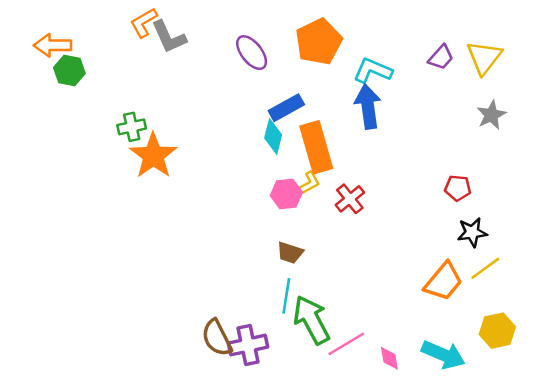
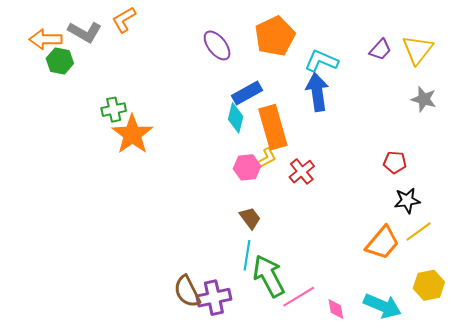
gray L-shape: (169, 37) -> (85, 32), moved, turned -36
gray star: (491, 115) -> (424, 99), turned -30
brown trapezoid: (290, 253) -> (250, 218), turned -145

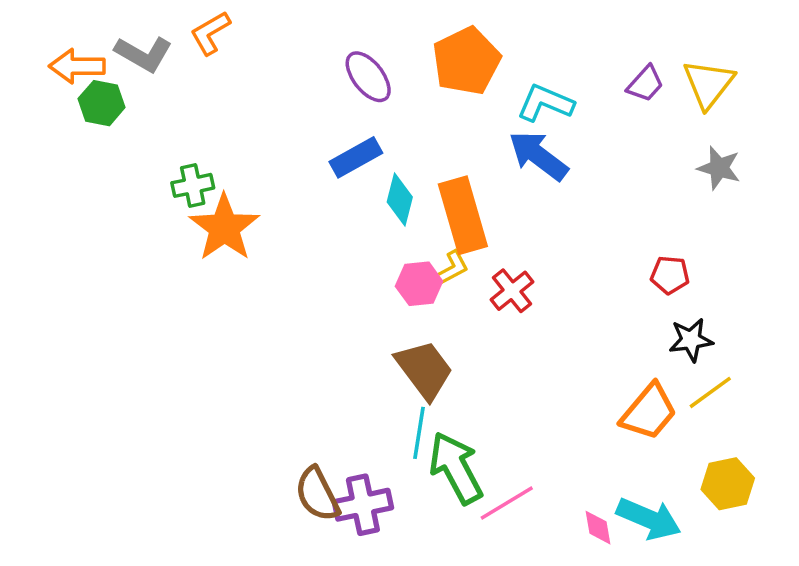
blue arrow: (317, 92) -> (538, 156), turned -45
blue rectangle: (247, 93) -> (356, 157), moved
brown trapezoid: (250, 218) -> (424, 370), size x1.6
pink diamond: (336, 309) -> (598, 528), moved

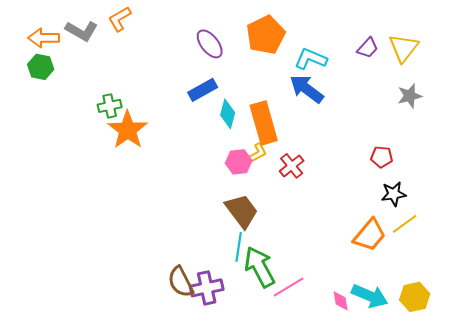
green hexagon: (102, 103) -> (41, 67), moved
gray star: (719, 168) -> (410, 96), turned -30
yellow hexagon: (728, 484) -> (415, 297), moved

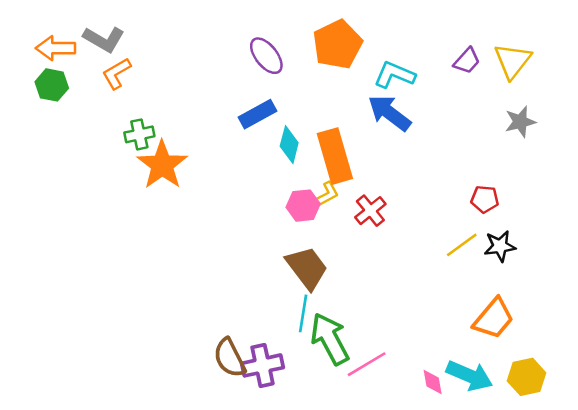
orange L-shape: (120, 19) -> (117, 73), moved
yellow line: (405, 224) -> (462, 245), moved
orange trapezoid: (370, 235) -> (494, 319), moved

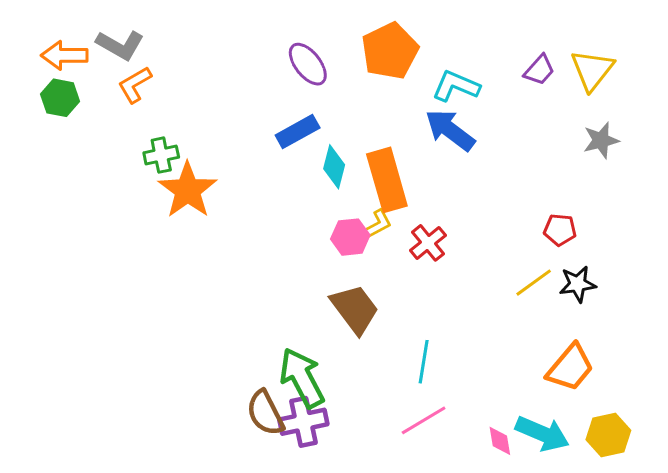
cyan line: (303, 313) -> (424, 362), moved
green arrow: (330, 339) -> (302, 378), moved

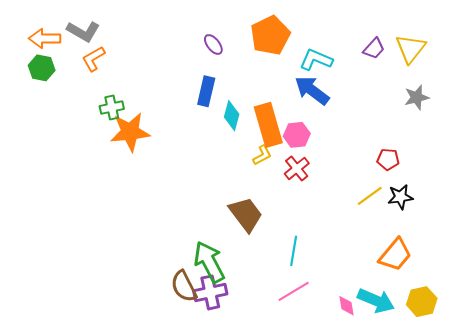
purple ellipse: (308, 64) -> (213, 45), size x0.7
blue rectangle: (298, 132) -> (206, 91), turned -48
orange star: (188, 190) -> (130, 132), turned 30
pink hexagon: (350, 237) -> (297, 135), moved

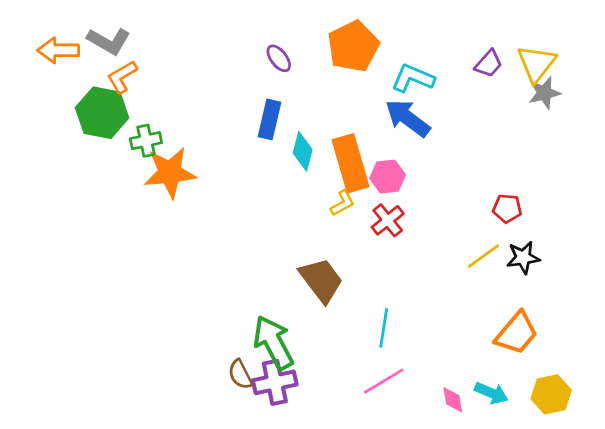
green hexagon: (42, 68) -> (102, 113), moved, size x1.5
gray star: (417, 97) -> (544, 93), moved
brown semicircle: (184, 286) -> (240, 374), size x0.7
cyan arrow: (376, 301) -> (491, 393), size x0.7

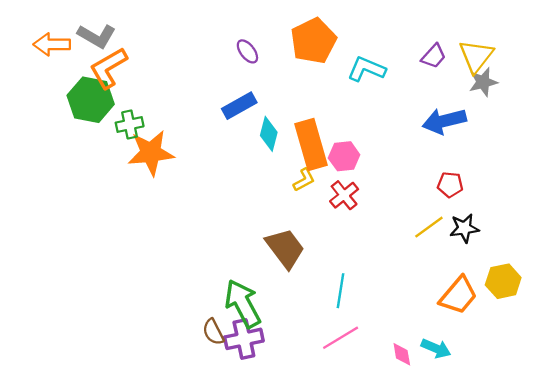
orange L-shape: (122, 77) -> (108, 68), size x1.4
blue arrow: (408, 118) -> (444, 121), moved, turned -51
blue rectangle: (269, 119) -> (239, 106), turned 48
yellow hexagon: (551, 394) -> (503, 281), moved

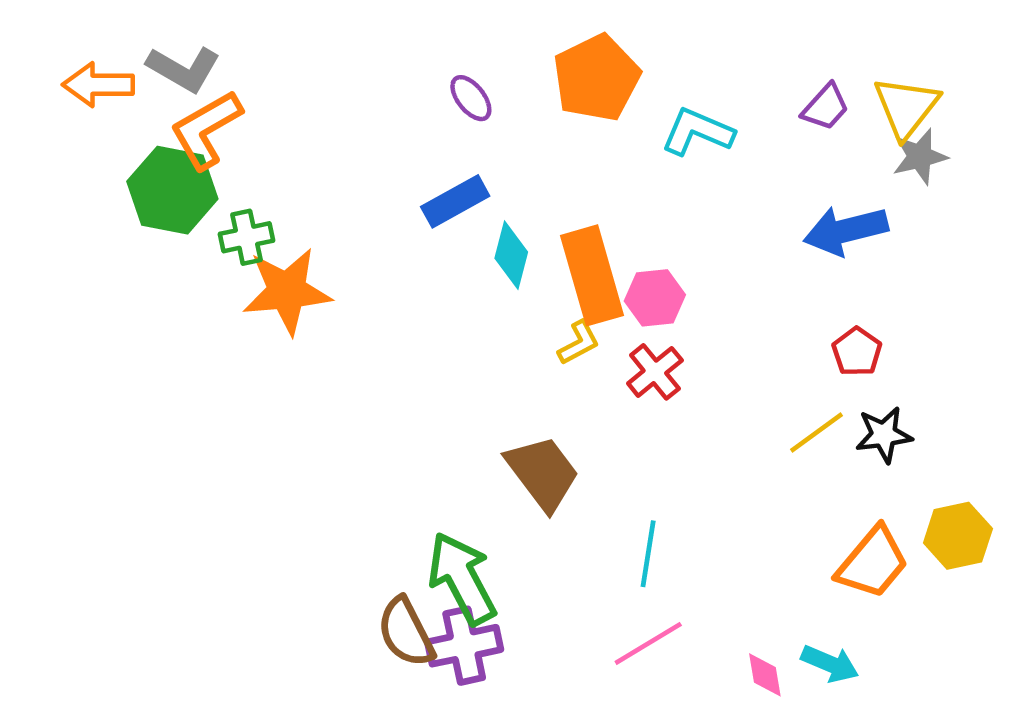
red pentagon: (450, 185) -> (857, 352), turned 30
brown semicircle: (213, 332) -> (406, 632), size x1.4

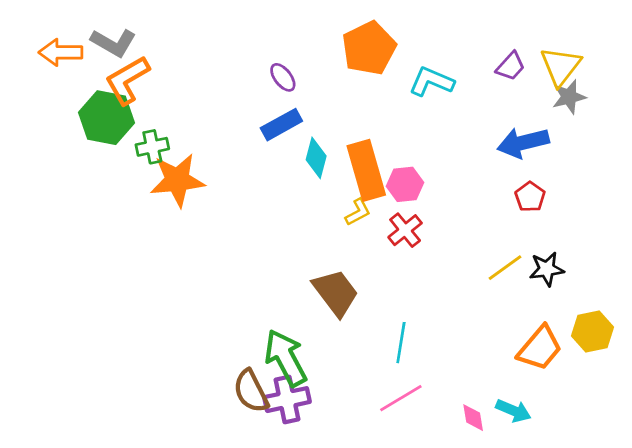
purple ellipse: (471, 98) -> (283, 77), moved
red pentagon: (857, 352) -> (530, 197), moved

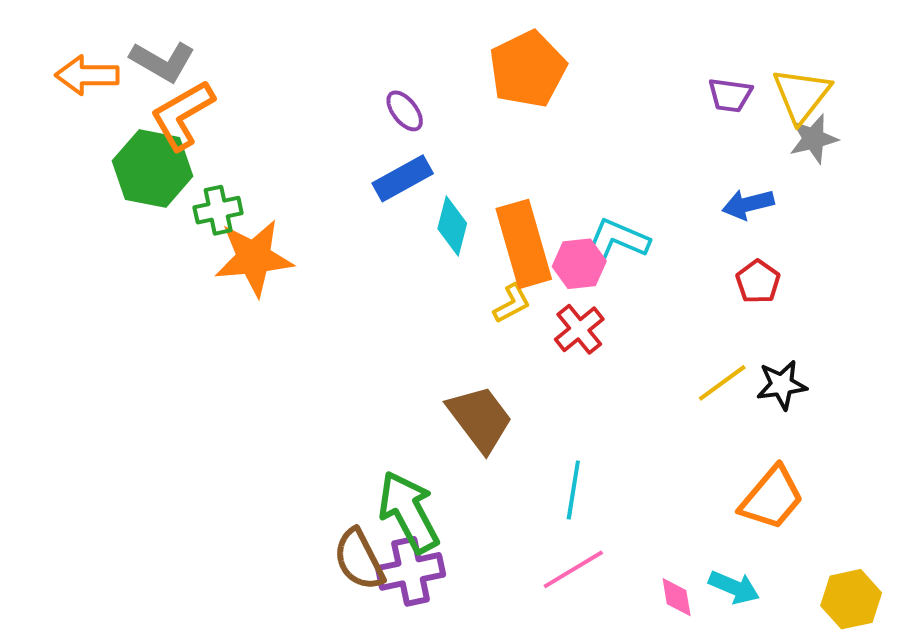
purple trapezoid: (511, 66) -> (730, 95), turned 56
cyan L-shape: (431, 82) -> (617, 240), moved
blue arrow: (523, 143) -> (748, 204), size x0.7
yellow hexagon: (593, 331) -> (851, 599), moved

